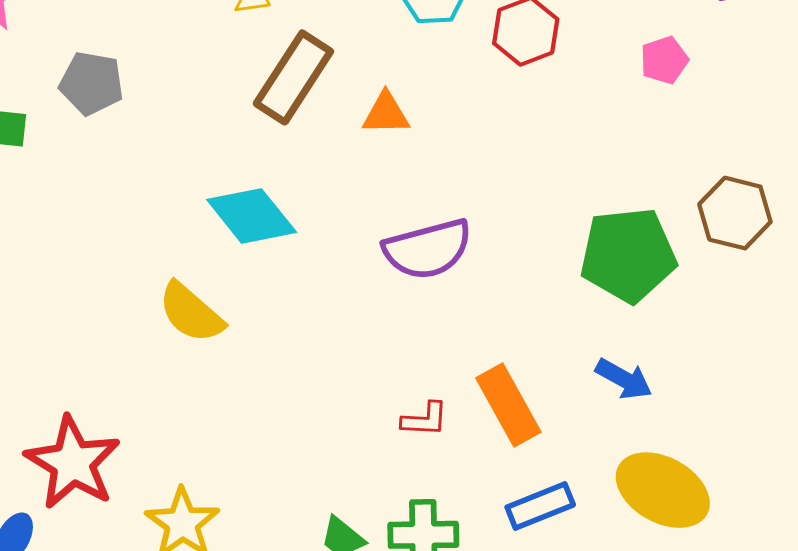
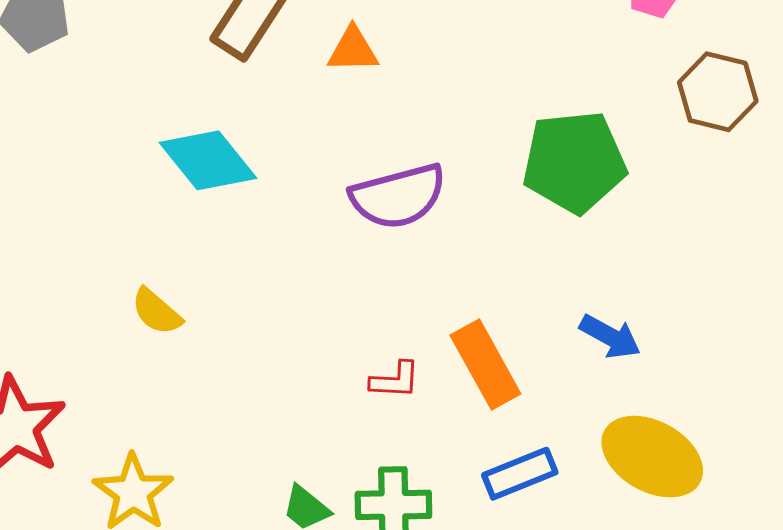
brown hexagon: (735, 213) -> (718, 92), moved
green pentagon: (628, 255) -> (574, 162), moved
yellow semicircle: (191, 313) -> (157, 312), moved, size x0.7

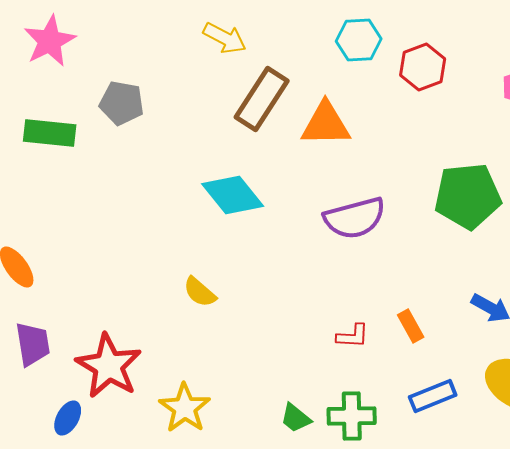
orange triangle: (353, 50) -> (326, 124), size x1.5
orange rectangle: (485, 365) -> (411, 326), size x0.6

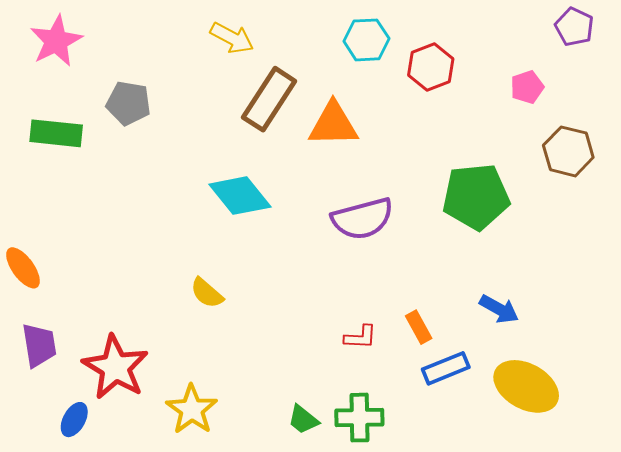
blue rectangle: (433, 396) -> (446, 368), moved

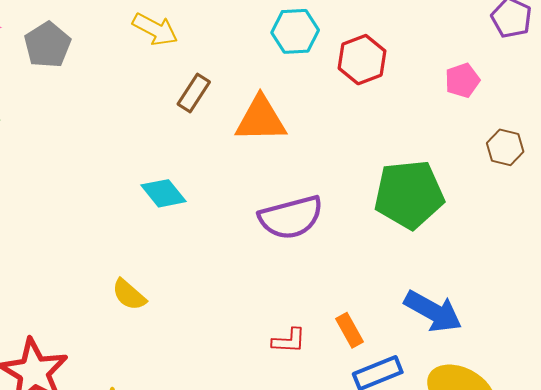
brown rectangle: (269, 99) -> (194, 93), size x0.6
gray pentagon: (128, 103) -> (47, 45), moved, turned 30
brown hexagon: (568, 151) -> (505, 147), size x0.7
cyan diamond: (240, 196) -> (163, 193), size x0.7
blue arrow: (499, 309) -> (433, 311), size x1.4

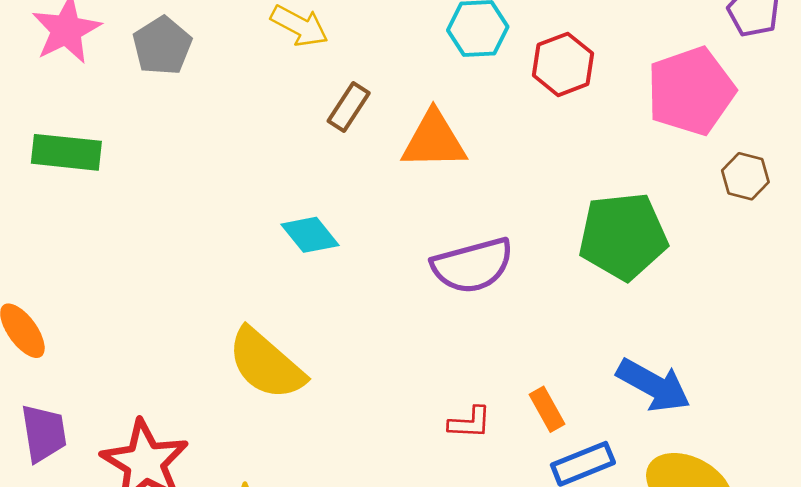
pink pentagon: (462, 80) -> (691, 91), size x2.0
yellow semicircle: (129, 295) -> (266, 364), size x1.8

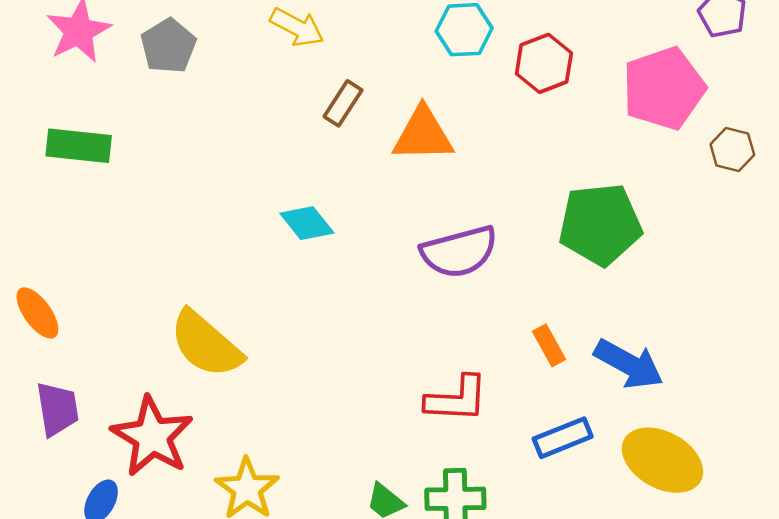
brown hexagon: (745, 176) -> (732, 149), moved
yellow semicircle: (266, 364) -> (206, 344), moved
orange rectangle: (547, 409) -> (549, 345), moved
red L-shape: (470, 423) -> (457, 399), size x1.6

